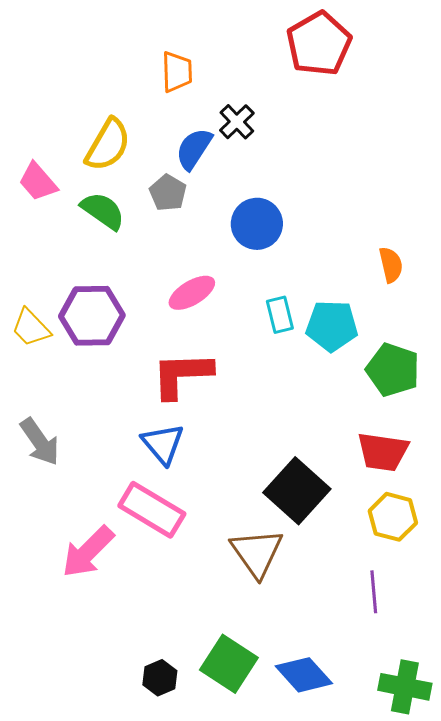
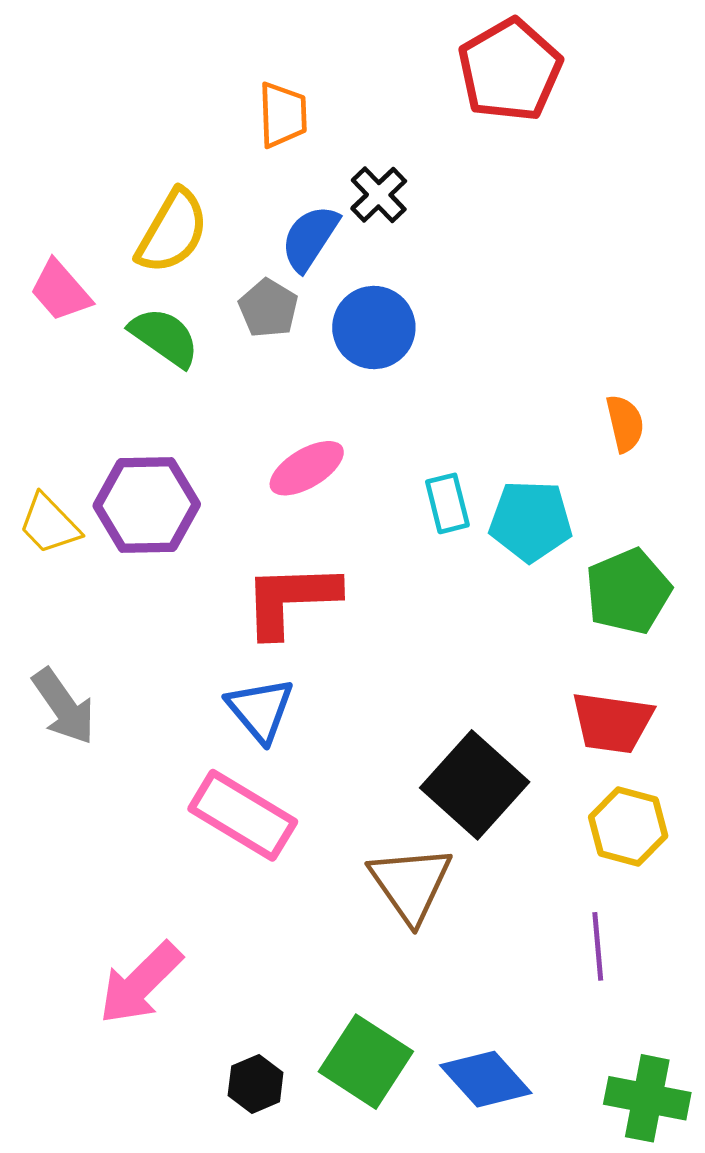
blue circle: (257, 224) -> (374, 327), moved
green pentagon: (393, 370) -> (628, 591), turned 30
pink arrow: (88, 552) -> (140, 983), moved

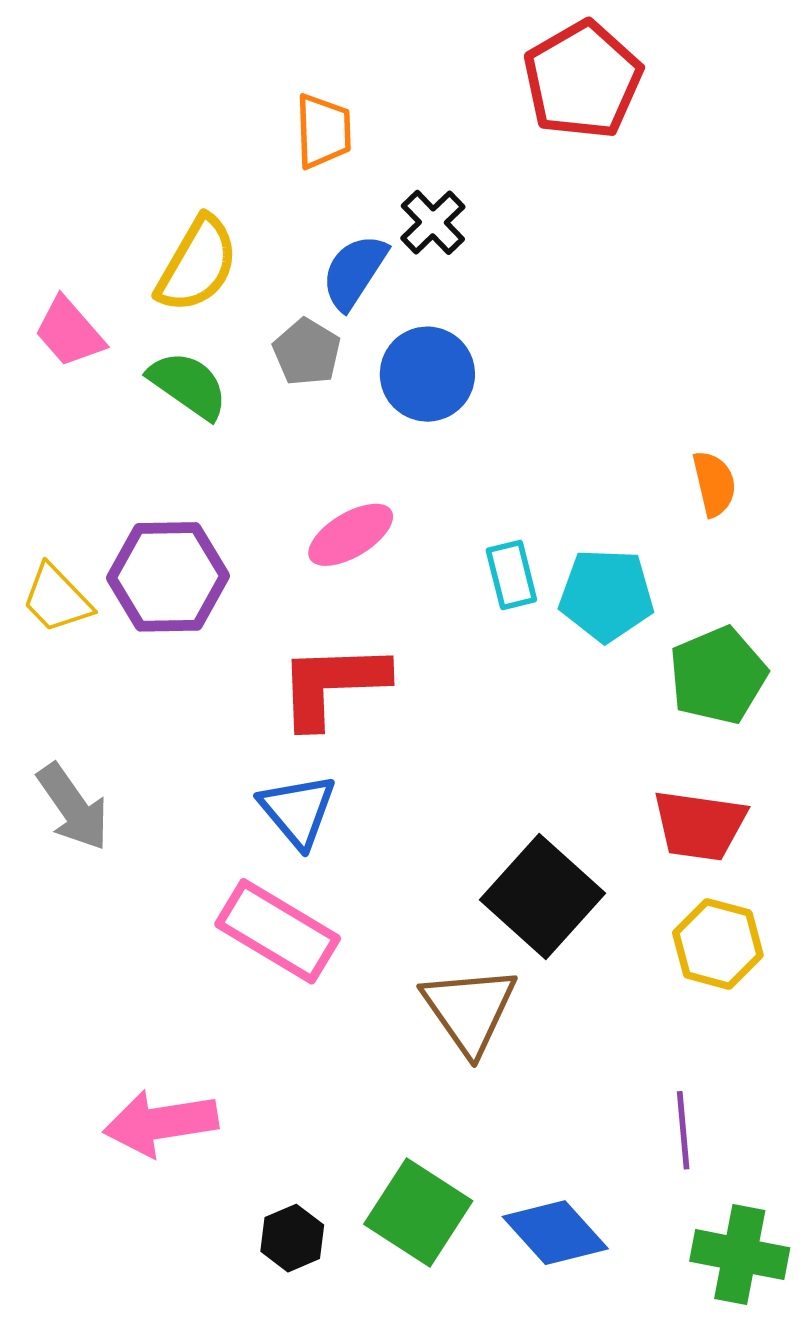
purple line: (598, 946) -> (683, 1130), moved
pink arrow: (140, 983) -> (161, 1123), turned 36

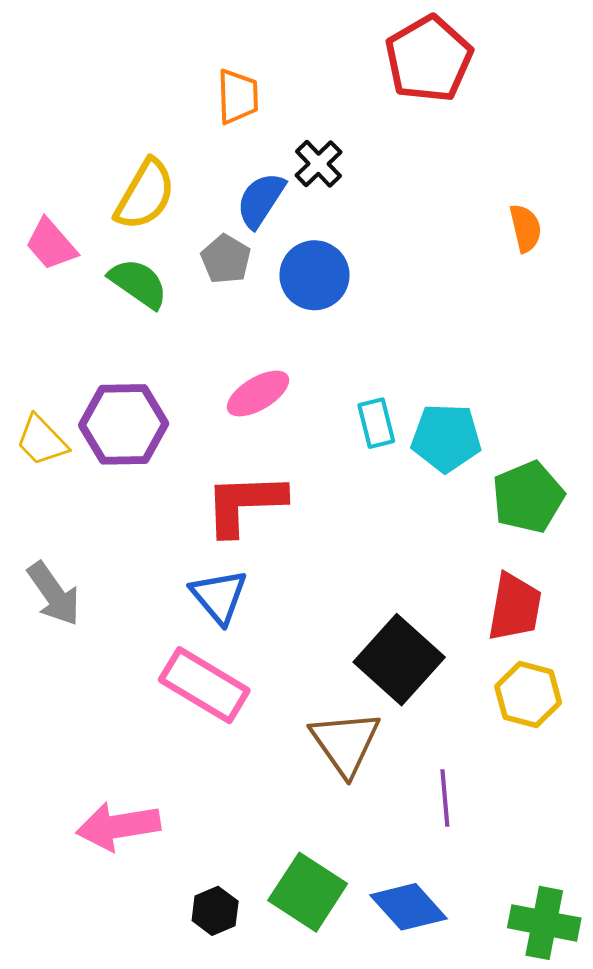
orange semicircle: (714, 484) -> (525, 228), moved
red trapezoid: (700, 825) -> (515, 607), turned -88
purple line: (683, 1130) -> (445, 798), moved

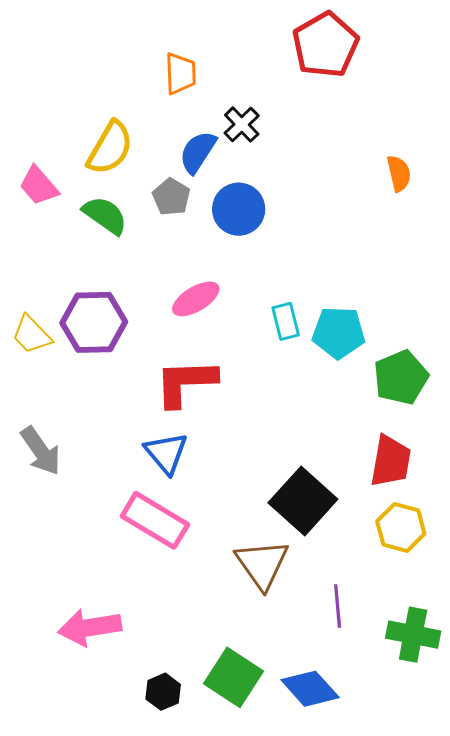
green cross: (544, 923) -> (413, 635), moved

